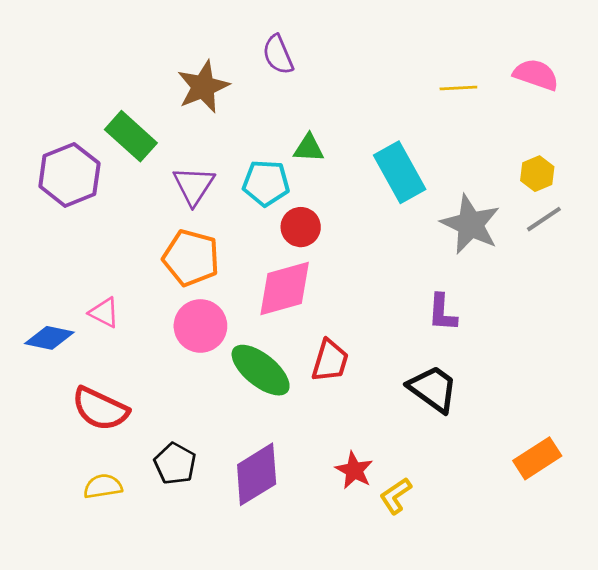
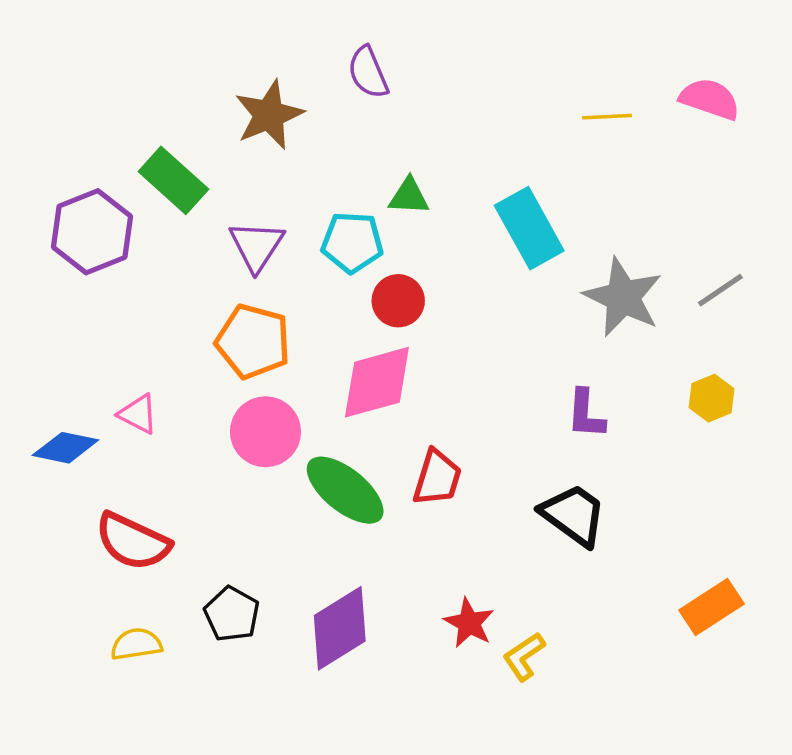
yellow hexagon: (537, 174) -> (712, 398), moved

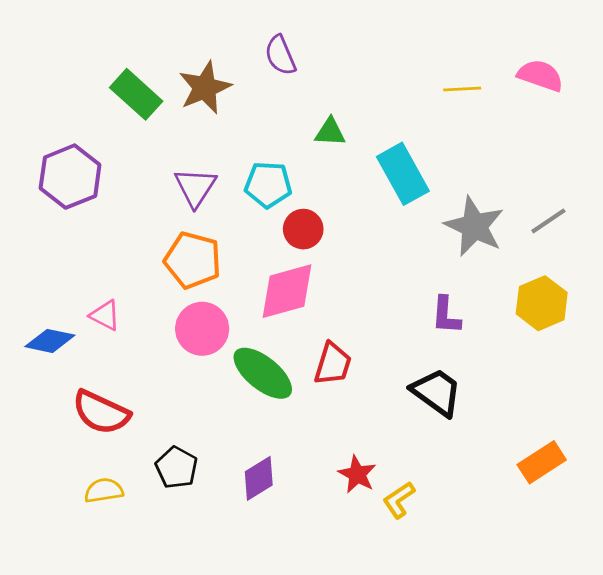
green rectangle: (173, 180) -> (136, 94), moved
green triangle: (409, 196) -> (330, 132), moved
yellow hexagon: (712, 398) -> (542, 303), size x1.5
purple diamond: (340, 628) -> (259, 478), size x0.7

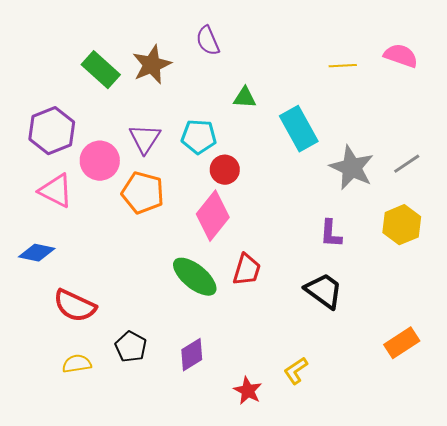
pink diamond: (287, 291) -> (213, 216), turned -36
pink triangle: (105, 315) -> (56, 191), moved, size x1.5
pink circle: (202, 329) -> (100, 161), moved
red star: (357, 474) -> (248, 391), moved

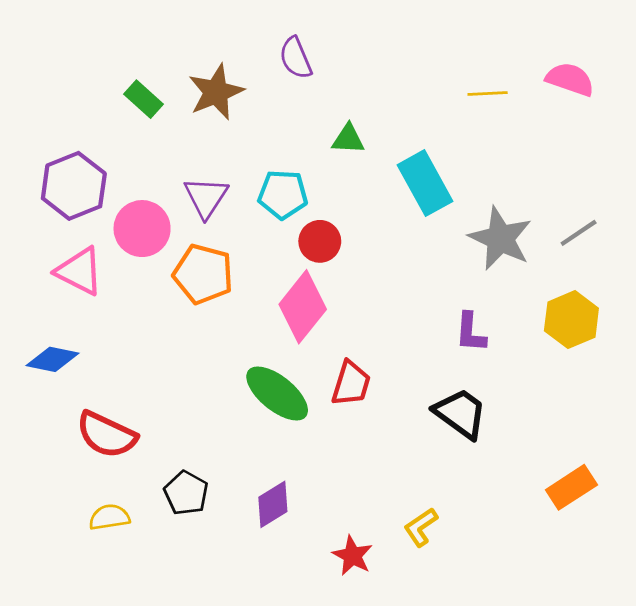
green rectangle: (101, 70) -> (143, 99), size x0.7

